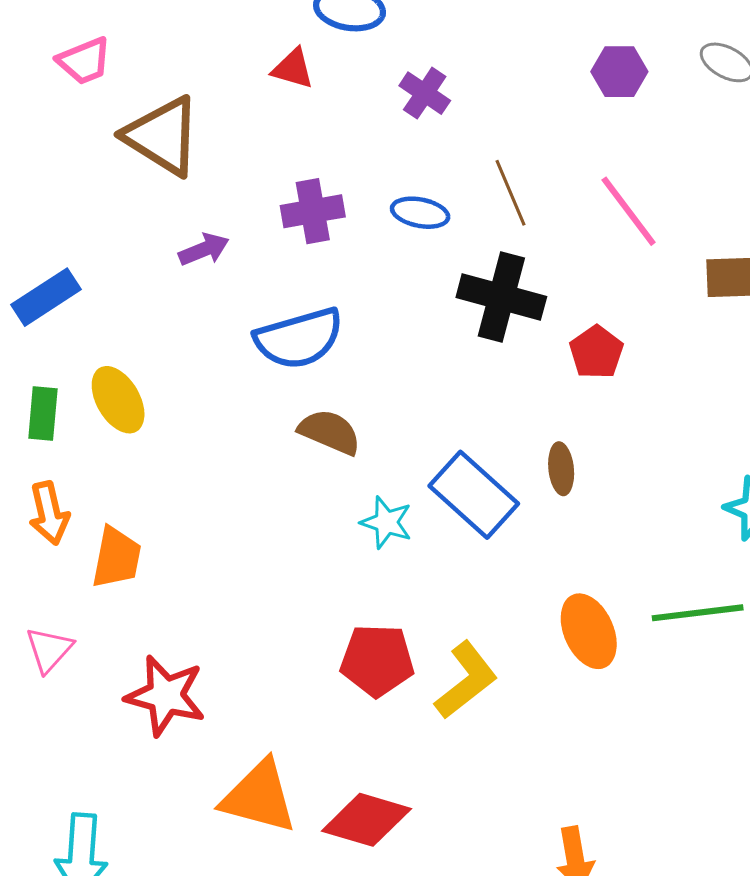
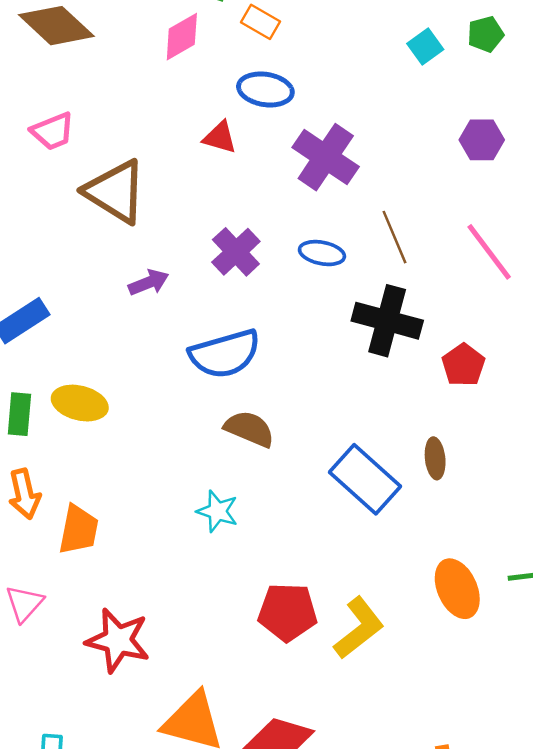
purple cross: (425, 93) -> (326, 157), size x1.6
purple cross: (313, 211) -> (236, 252), turned -33
yellow ellipse: (118, 400) -> (80, 403), turned -46
cyan star: (386, 522) -> (217, 511), moved

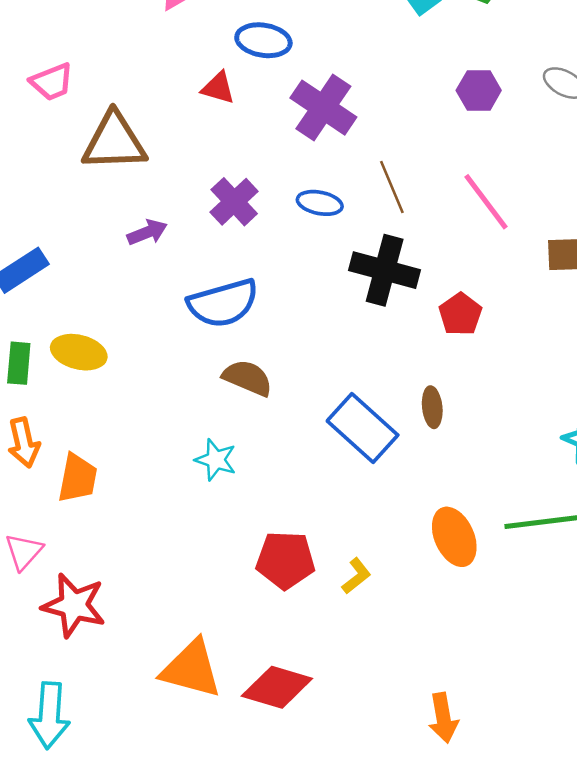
brown triangle: (115, 192) -> (114, 142), turned -34
yellow L-shape: (359, 628) -> (356, 576), size x0.6
red star: (118, 640) -> (74, 605), moved

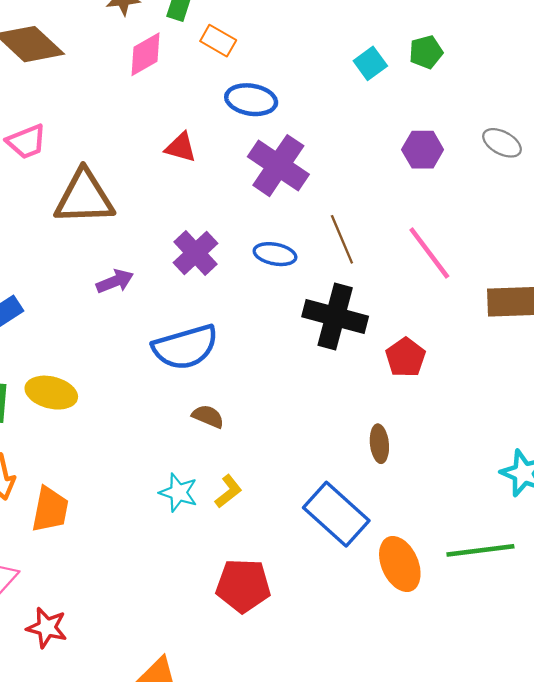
blue ellipse: (263, 40) -> (251, 100), moved
brown semicircle: (248, 378) -> (208, 416), size x0.7
blue rectangle: (363, 428) -> (336, 514), moved
yellow L-shape: (356, 576) -> (228, 491), moved
red star: (74, 605) -> (47, 628), size x0.7

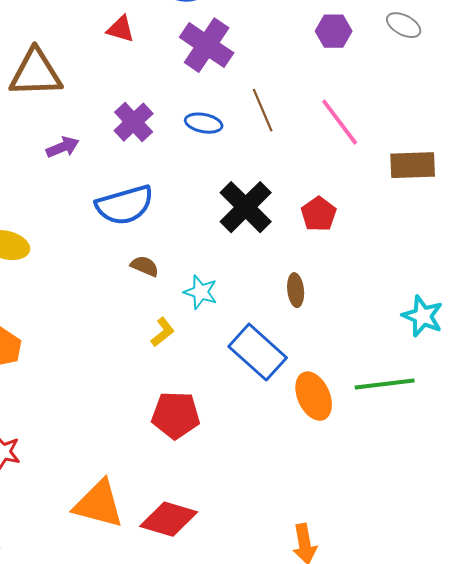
black cross: (335, 317) -> (246, 207), moved, turned 30
cyan star: (178, 492) -> (201, 292), moved

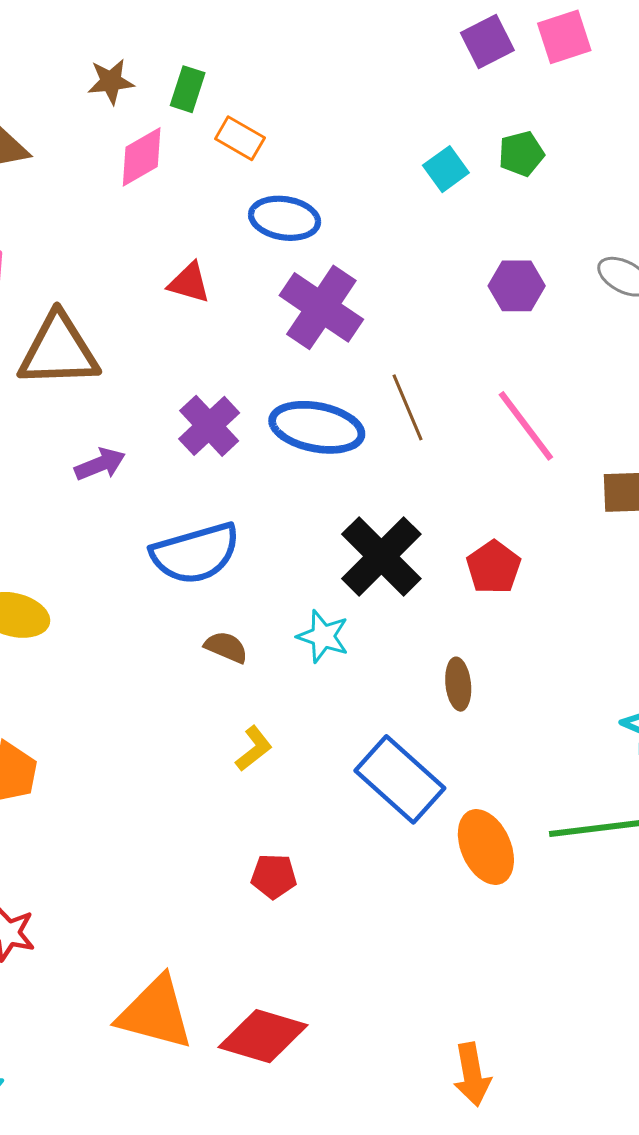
blue ellipse: (204, 123) -> (317, 427), size x1.6
cyan star: (201, 292) -> (323, 636), moved
red pentagon: (176, 415) -> (274, 876), size x0.6

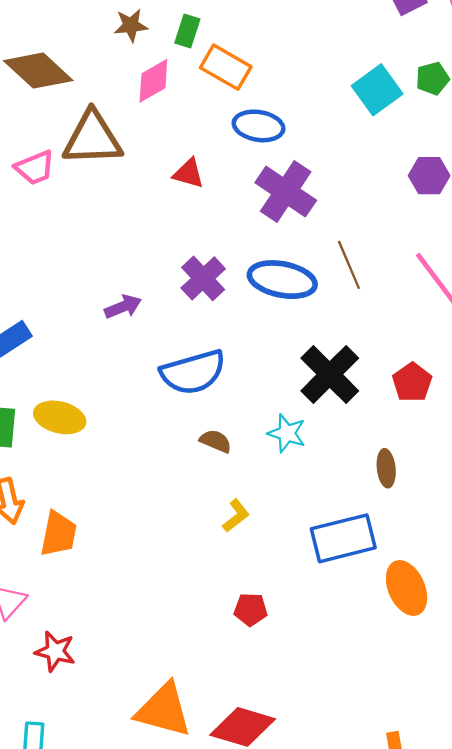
orange rectangle: (240, 138) -> (226, 67), size x1.4
cyan square: (446, 169) -> (377, 90), size x1.5
brown triangle: (59, 350) -> (92, 138), moved
blue rectangle: (400, 779) -> (343, 538), turned -56

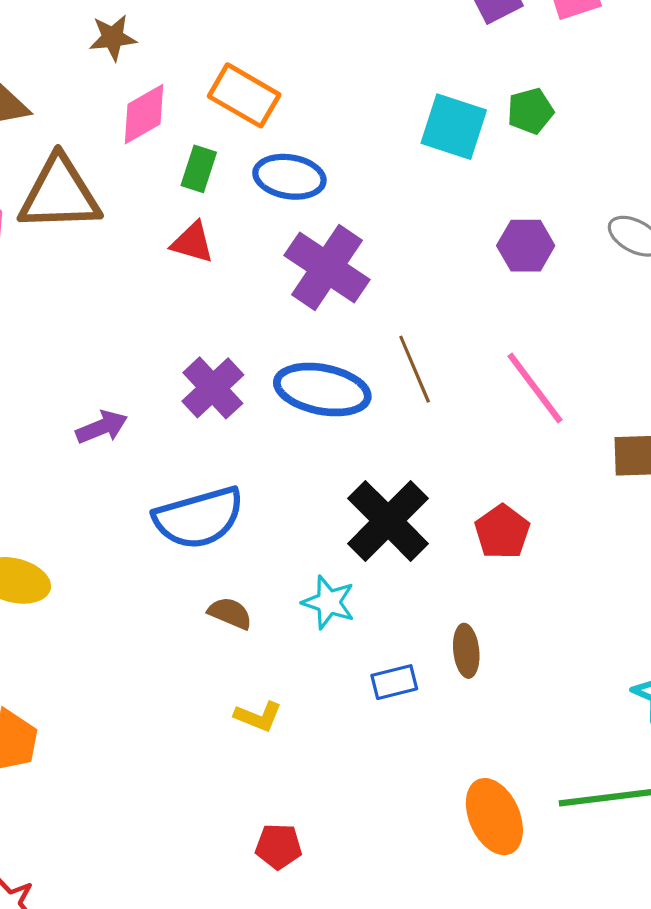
green rectangle: (187, 31) -> (199, 169), moved
cyan square: (377, 90) -> (454, 127), turned -36
yellow L-shape: (236, 516) -> (258, 716), turned 60
blue rectangle: (343, 538) -> (394, 682), moved, size x0.5

